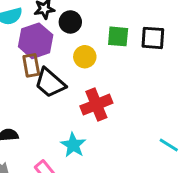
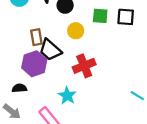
purple hexagon: (36, 41) -> (34, 64), moved

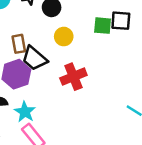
green square: (100, 16) -> (103, 26), moved
cyan star: (67, 96) -> (25, 112), moved

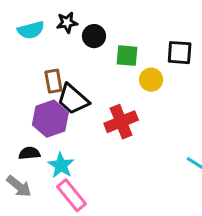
green square: (103, 26) -> (127, 56), moved
yellow circle: (64, 37) -> (151, 80), moved

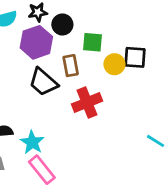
black square: (180, 53) -> (135, 57), moved
brown rectangle: (53, 81) -> (71, 66), moved
purple hexagon: (50, 119) -> (36, 42), moved

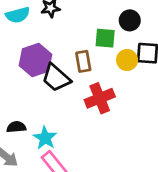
black circle: (62, 24) -> (130, 20), moved
purple hexagon: (36, 42) -> (35, 60), moved

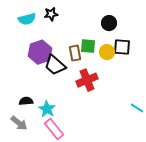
green square: (105, 38) -> (88, 46), moved

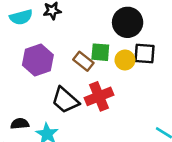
black circle: (109, 23) -> (128, 22), size x1.5
brown rectangle: (75, 53) -> (83, 61), turned -42
black trapezoid: (55, 65) -> (65, 100), moved

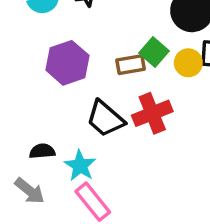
green square: (100, 52) -> (154, 52), turned 36
brown rectangle: (83, 61) -> (131, 65), turned -48

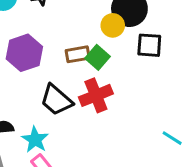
green square: (154, 52) -> (97, 57), moved
yellow circle: (188, 63) -> (113, 25), moved

